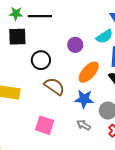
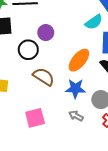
purple circle: (75, 45) -> (46, 33), moved
pink square: (45, 125) -> (35, 118), turned -30

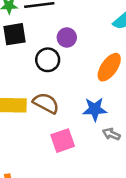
brown semicircle: (44, 77) -> (46, 103), moved
blue star: (75, 89) -> (95, 109), moved

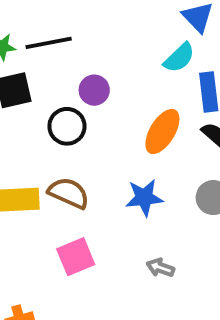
gray arrow: (111, 134) -> (160, 268), moved
pink square: (63, 141) -> (76, 257), moved

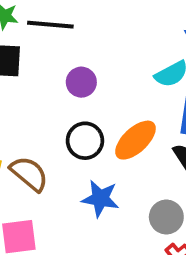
black circle: (67, 126) -> (85, 141), moved

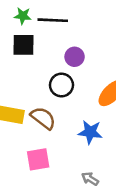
black circle: (85, 141) -> (61, 85), moved

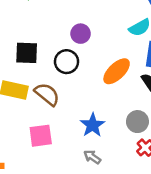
black square: (23, 45) -> (27, 53), moved
blue star: (90, 132) -> (93, 125), moved, turned 30

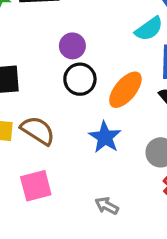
black circle: (67, 62) -> (80, 79), moved
blue star: (93, 125) -> (105, 137), moved

